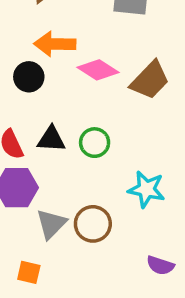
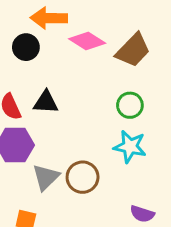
green circle: (95, 143) -> (130, 105), moved

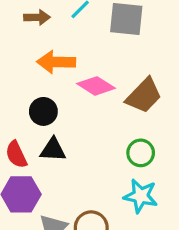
black circle: (26, 47) -> (43, 111), moved

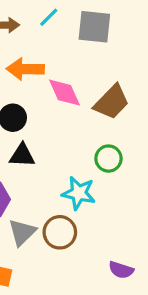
pink diamond: (96, 86) -> (65, 93), turned 33
cyan star: (141, 196) -> (79, 193), moved

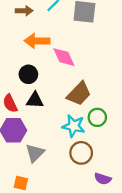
brown trapezoid: (112, 102) -> (79, 94), moved
green circle: (108, 159) -> (97, 117), moved
brown circle: (60, 232) -> (81, 153), moved

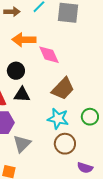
green circle: (97, 117) -> (90, 117), moved

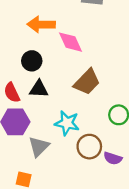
cyan star: (58, 119) -> (67, 123), moved
purple semicircle: (85, 168) -> (113, 158), moved

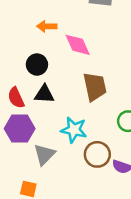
orange arrow: (41, 24) -> (47, 26), size x0.7
brown trapezoid: (87, 82) -> (95, 87), turned -56

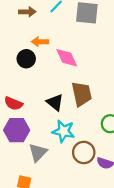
black circle: (37, 65) -> (26, 59), moved
black triangle: (44, 94) -> (55, 102), moved, turned 36
red semicircle: (16, 98) -> (13, 103), turned -42

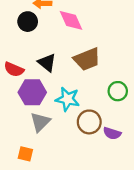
brown trapezoid: (82, 94) -> (87, 59), turned 80
black triangle: (55, 102) -> (47, 63), moved
purple hexagon: (17, 130) -> (32, 92), moved

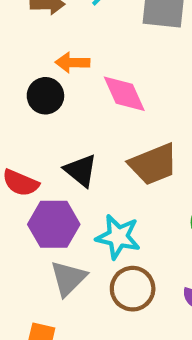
brown circle: (89, 122) -> (133, 289), moved

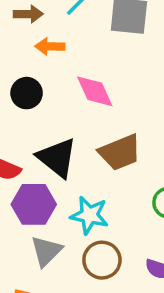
orange arrow: (72, 63) -> (50, 46), moved
black triangle: (81, 170) -> (57, 158), size x1.4

